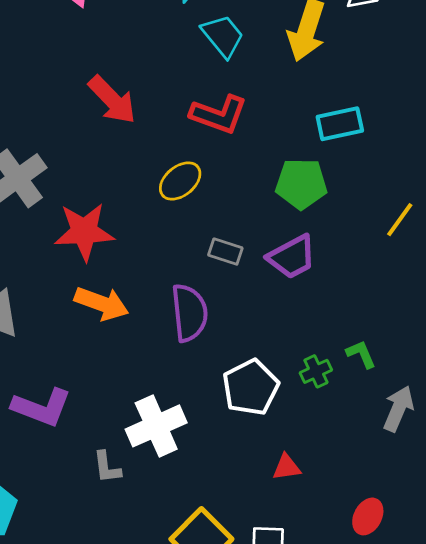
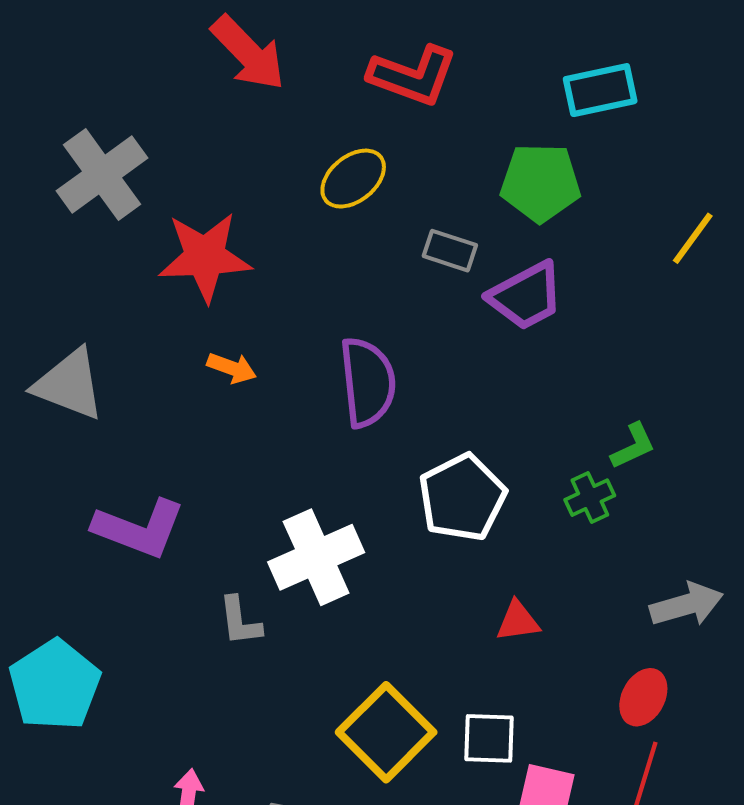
gray rectangle: (225, 252) -> (450, 251), moved
orange arrow: (102, 303) -> (232, 368), size x0.6
green L-shape: (361, 354) -> (633, 446), turned 88
green cross: (316, 371) -> (590, 498), moved
gray arrow: (398, 409) -> (687, 605), moved, turned 51

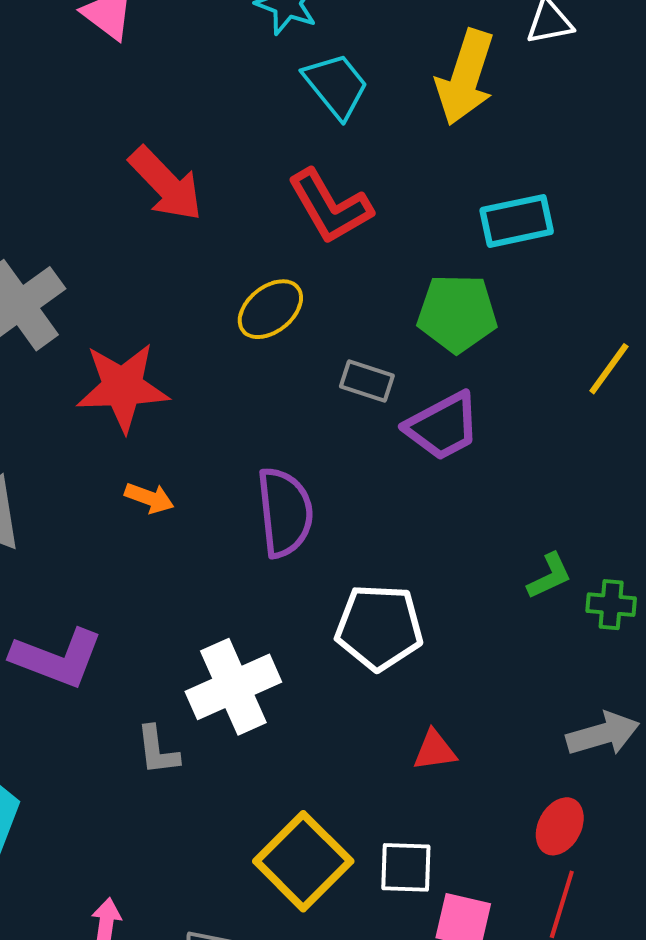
red L-shape: (413, 76) -> (330, 207), turned 40
white pentagon: (462, 498) -> (379, 627), turned 30
green cross: (590, 498) -> (611, 605), moved, turned 30

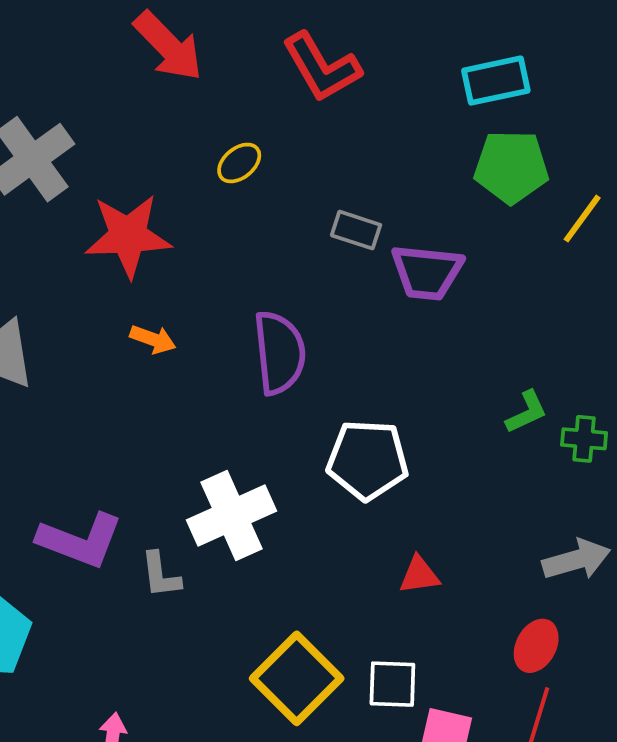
yellow ellipse: (270, 309) -> (239, 163), moved, size x0.7
green pentagon: (457, 313) -> (511, 167), moved
purple trapezoid: (443, 426) -> (427, 272), turned 34
purple L-shape: (57, 658) -> (80, 540), moved

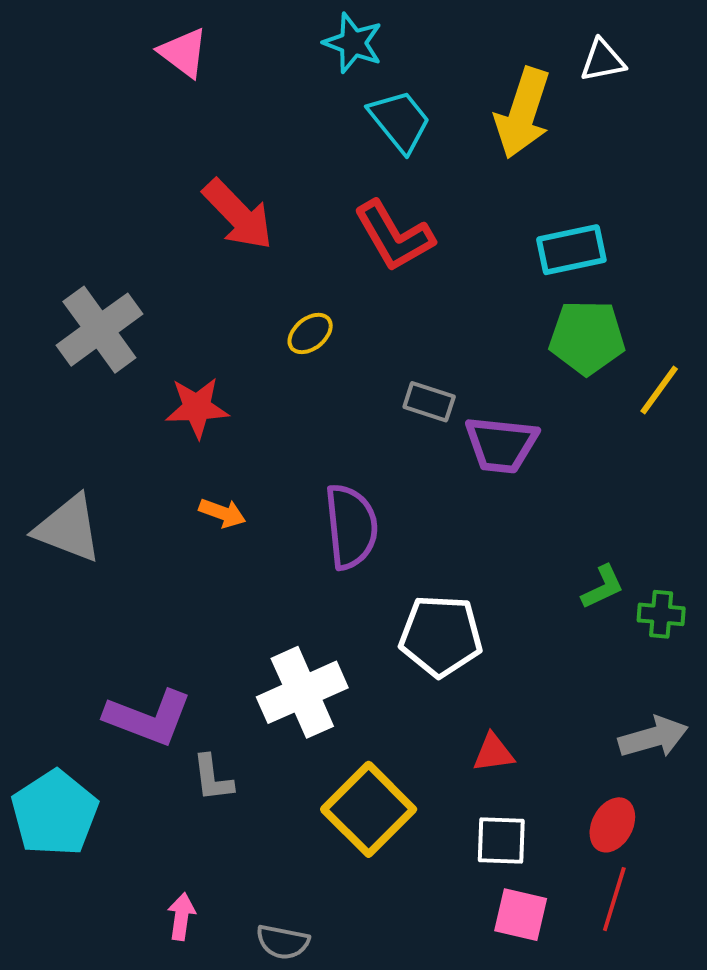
red star: (128, 236) -> (197, 408), size x0.7
gray L-shape: (161, 575) -> (213, 778), moved
yellow square: (297, 678) -> (369, 809), moved
white square: (392, 684) -> (501, 841), moved

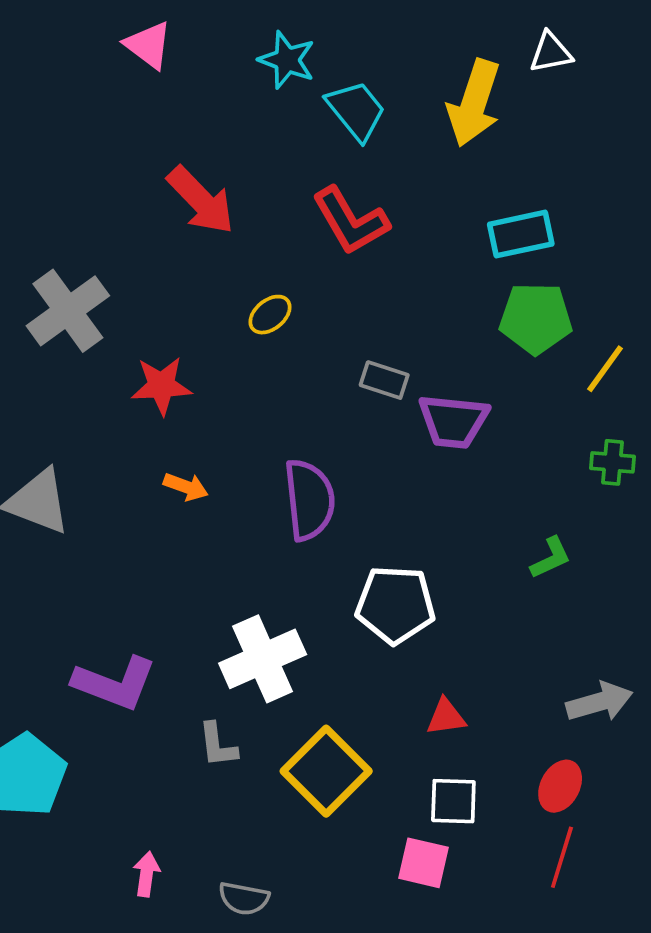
cyan star: (353, 43) -> (287, 60), moved
green cross: (661, 614) -> (612, 462), moved
gray L-shape: (213, 778) -> (218, 745), moved
pink square: (521, 915) -> (423, 863), moved

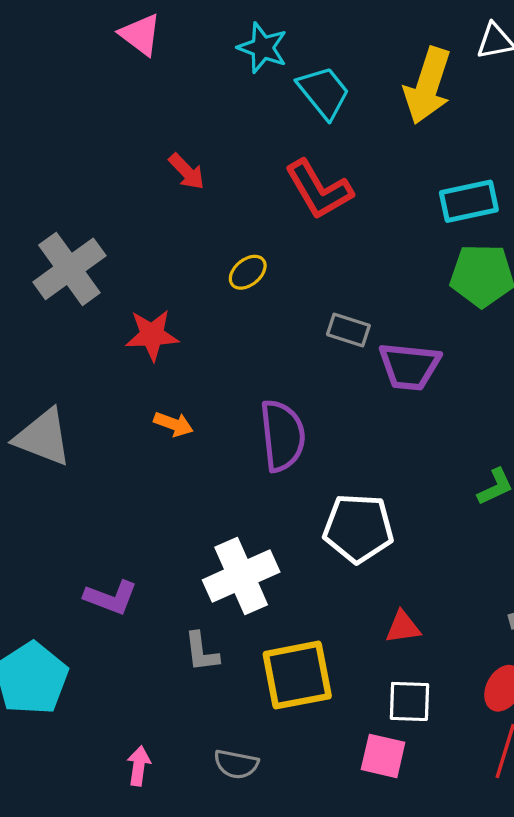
red arrow: (201, 200) -> (187, 172), size x0.6
purple L-shape: (115, 683) -> (111, 597), size x0.7
yellow square: (326, 771) -> (297, 675), turned 34
gray semicircle: (244, 898) -> (236, 764), moved

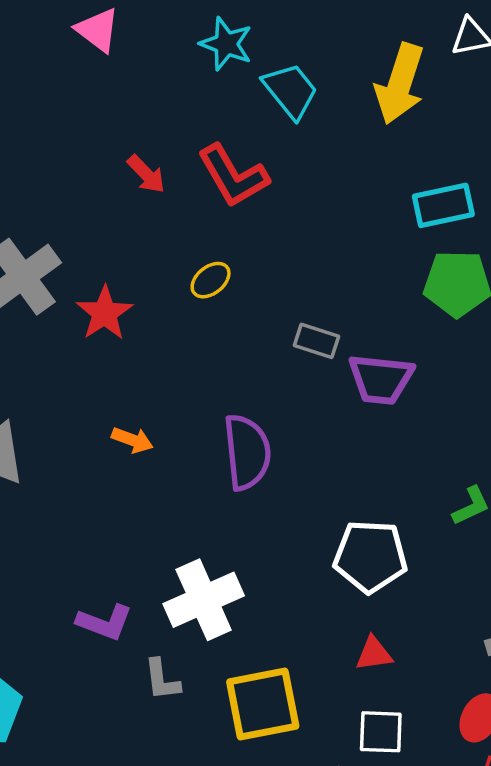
red L-shape: (319, 190) -> (233, 176), moved
red star: (152, 335) -> (105, 313), moved, turned -30
white pentagon: (358, 528) -> (370, 556), moved
purple L-shape: (111, 597) -> (105, 622), moved

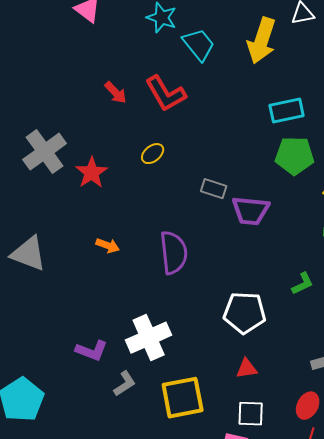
gray L-shape: (162, 680) -> (125, 384), turned -116

